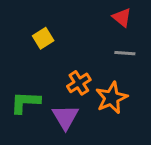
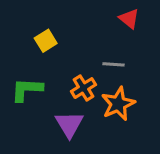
gray line: (125, 53) -> (113, 64), moved
green L-shape: (25, 102) -> (27, 90), moved

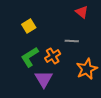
green L-shape: (27, 90) -> (30, 57), moved, turned -35
orange star: (118, 104) -> (87, 69), moved

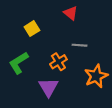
red triangle: (82, 12) -> (71, 13), moved
green L-shape: (30, 57) -> (19, 63), moved

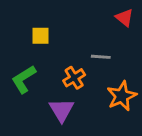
red triangle: (71, 13) -> (124, 18), moved
yellow square: (32, 29) -> (41, 36), turned 32

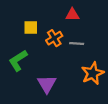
red triangle: (124, 18) -> (72, 15), moved, turned -40
orange cross: (74, 78) -> (54, 38), moved

